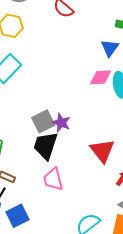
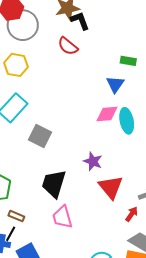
gray square: (43, 121) -> (40, 136), moved, turned -35
purple star: (61, 123) -> (93, 161), moved

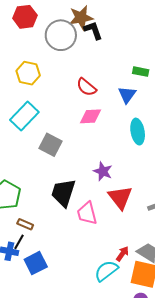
gray circle: (23, 25) -> (61, 35), moved
red semicircle: (68, 46) -> (86, 87), moved
pink diamond: (107, 114) -> (90, 116), moved
red arrow: (132, 214) -> (122, 254), moved
pink trapezoid: (62, 217) -> (87, 213), moved

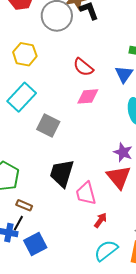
purple star: (103, 171) -> (123, 152), moved
red arrow: (122, 254) -> (101, 220), moved

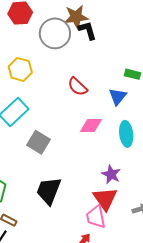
pink diamond: (88, 96) -> (91, 126), moved
pink trapezoid: (86, 193) -> (96, 217), moved

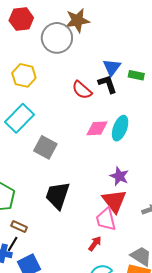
black L-shape: (88, 30) -> (107, 84), moved
blue triangle: (118, 97) -> (112, 67), moved
cyan ellipse: (126, 134) -> (120, 128), moved, turned 30

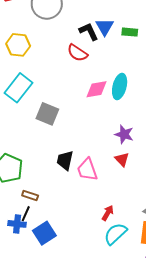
black L-shape: (107, 84) -> (89, 31), moved
black trapezoid: (58, 195) -> (65, 160), size x0.7
red triangle: (114, 201) -> (122, 159), size x0.6
pink trapezoid: (106, 219) -> (87, 170), moved
red arrow: (95, 244) -> (108, 213), moved

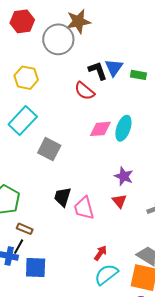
blue square: (44, 233) -> (36, 267), turned 30

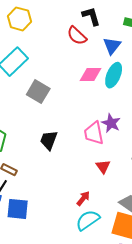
blue triangle: (114, 68) -> (112, 46), moved
red triangle: (119, 201) -> (103, 167), moved
pink trapezoid: (84, 208) -> (94, 133), moved

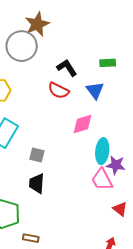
cyan ellipse: (114, 75) -> (102, 151), moved
gray square: (38, 92) -> (37, 155), size x0.7
black trapezoid: (49, 140) -> (37, 183), moved

